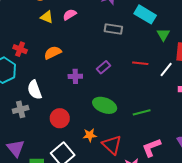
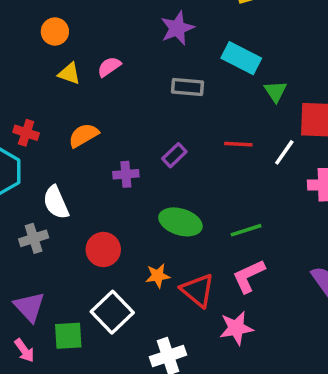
pink L-shape: (151, 148) -> (249, 276), moved

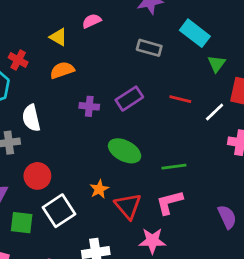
yellow triangle: (69, 74) -> (58, 37), moved
purple rectangle: (174, 155) -> (129, 99), size x1.4
red circle: (103, 249) -> (37, 176), moved
orange star: (158, 276) -> (99, 189), turned -30

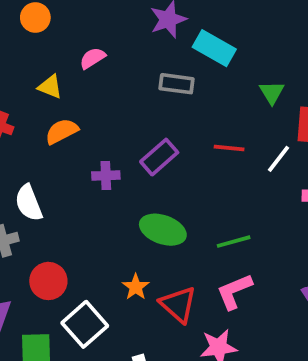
cyan rectangle: (195, 33) -> (214, 48), moved

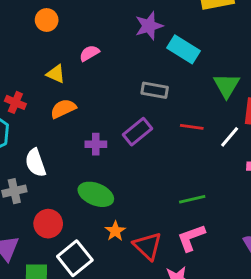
gray rectangle: (177, 84) -> (155, 90), moved
green triangle: (272, 92) -> (227, 85), size x1.4
green ellipse: (163, 230) -> (96, 194), moved

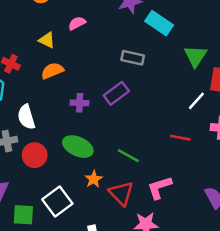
red line: (192, 127) -> (180, 138), moved
green line: (192, 199) -> (128, 156), moved, turned 40
red circle: (48, 224) -> (35, 155), moved

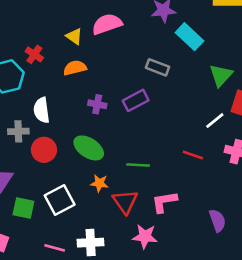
pink semicircle: (77, 23) -> (107, 24), size x1.6
green line: (128, 156) -> (138, 165), turned -35
orange star: (94, 179) -> (99, 183), turned 30

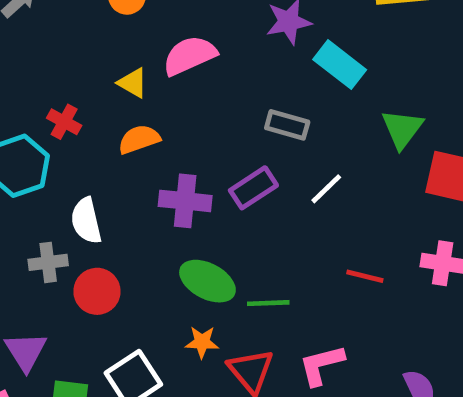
purple cross: (97, 104) -> (185, 201), size x1.5
white line: (215, 121) -> (326, 189), moved
green ellipse: (89, 148) -> (207, 281), moved

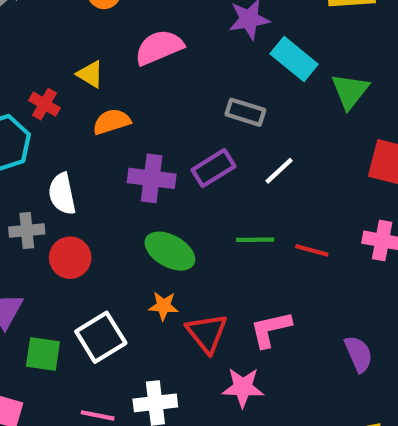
yellow triangle: (133, 83) -> (90, 74), moved
green triangle: (402, 129) -> (350, 91), moved
green line: (268, 303) -> (255, 240), moved

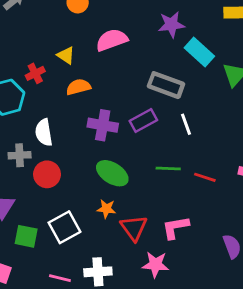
red cross: (45, 104) -> (35, 73), turned 30
gray rectangle: (245, 112) -> (166, 85), size x1.4
white line: (279, 171) -> (186, 124), turned -70

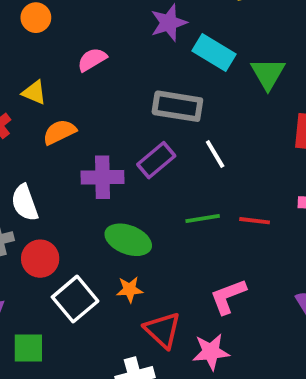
pink semicircle: (112, 40) -> (92, 60), size x0.7
white square: (64, 227) -> (75, 299), moved
red triangle: (134, 228) -> (163, 330), moved

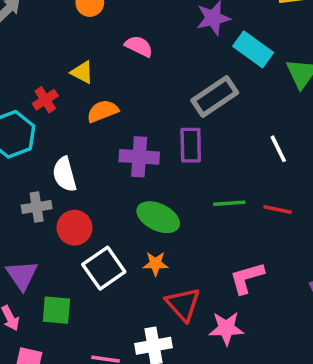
pink semicircle: (92, 60) -> (139, 46), turned 52
gray rectangle: (177, 106) -> (215, 96), turned -48
white line: (215, 154) -> (278, 149), moved
purple rectangle: (156, 160) -> (191, 145), turned -56

